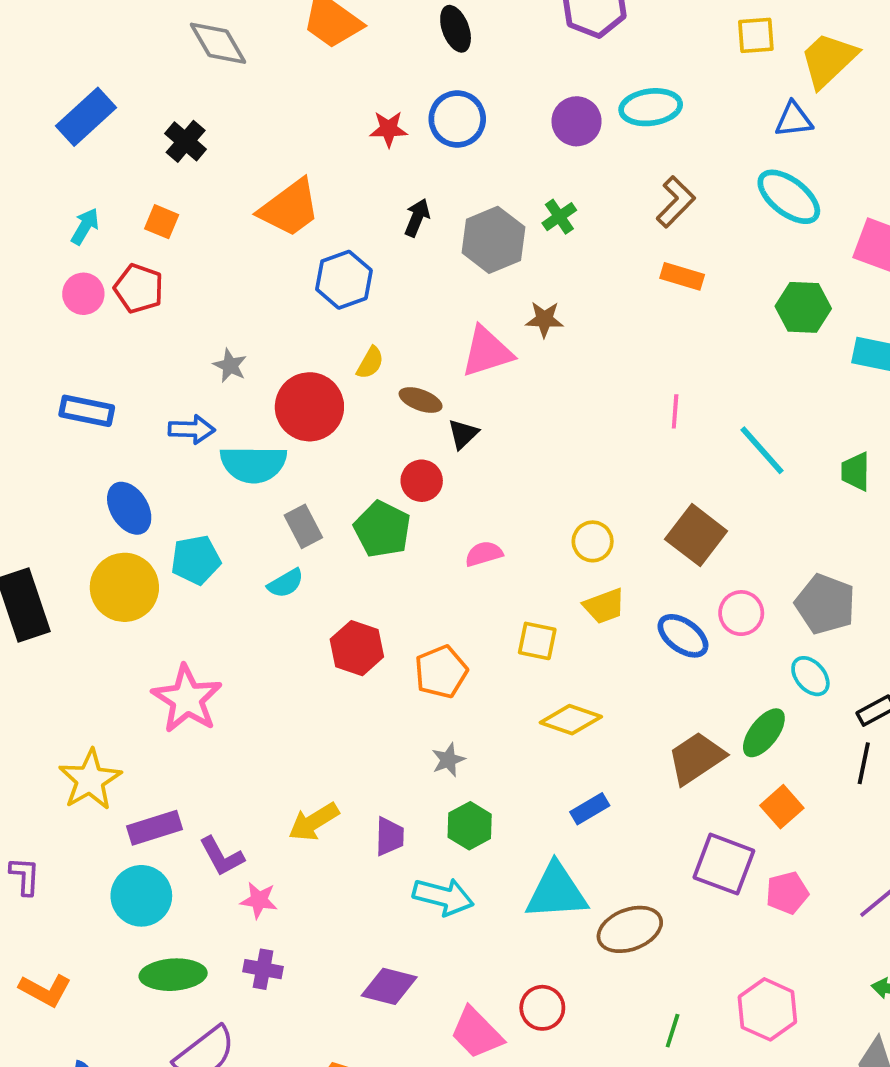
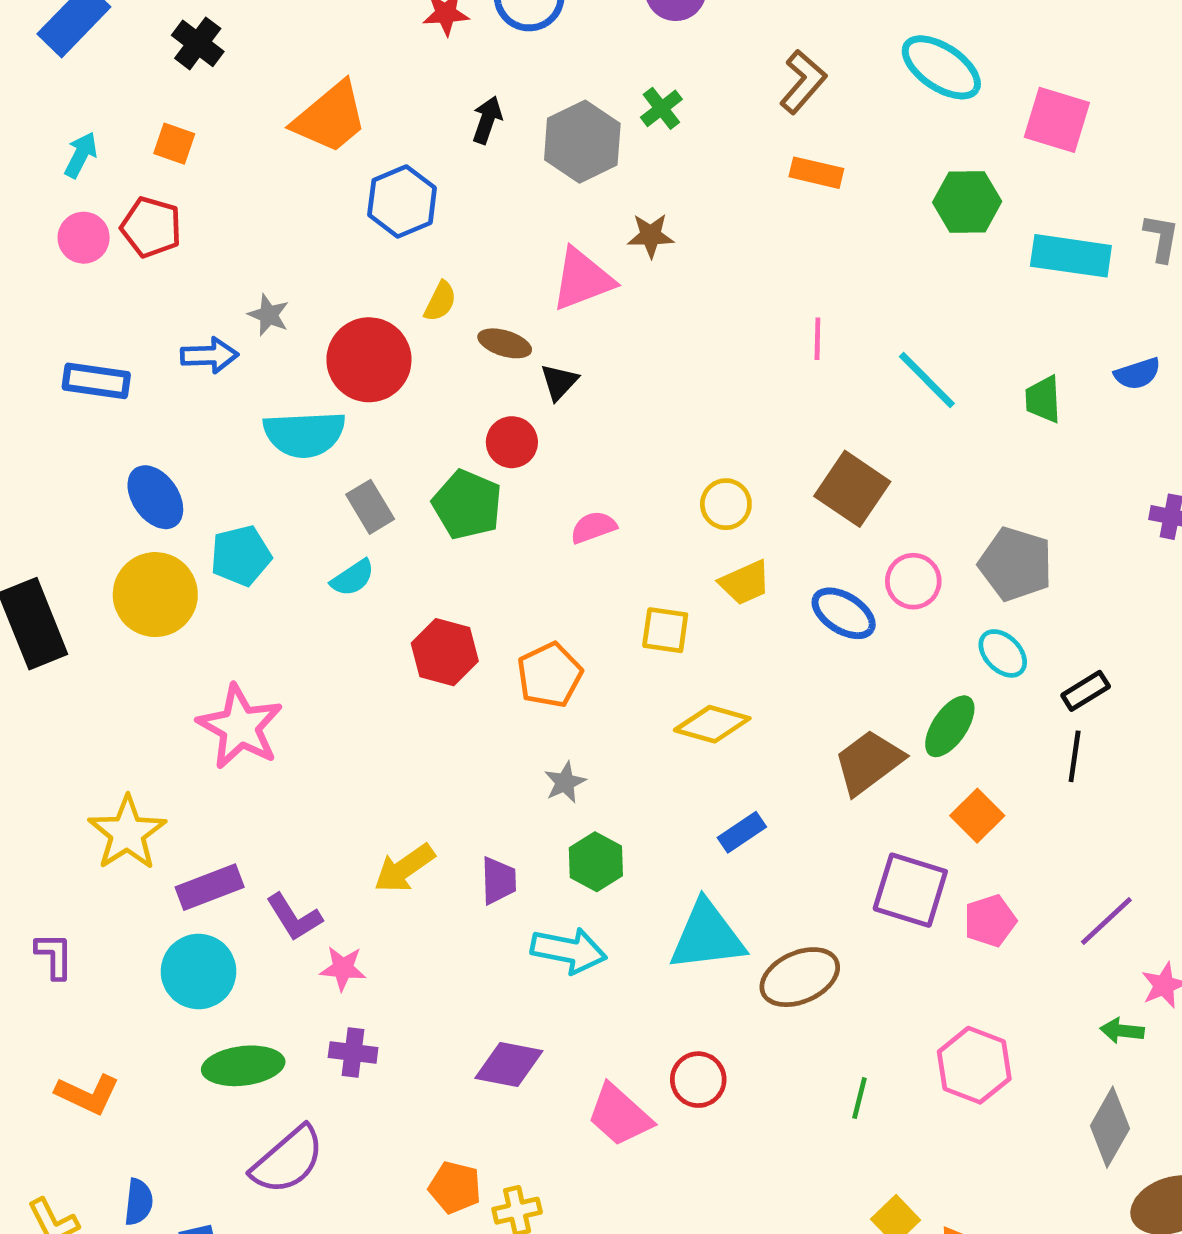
blue arrow: (192, 429) -> (209, 355), moved

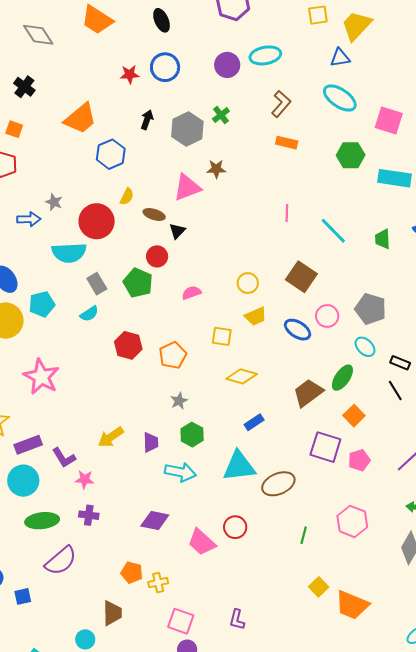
black rectangle: (1086, 691) -> (400, 363), turned 54
black line: (1075, 756) -> (395, 391), turned -40

